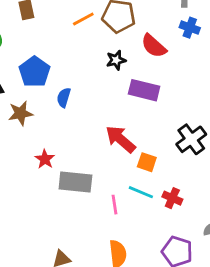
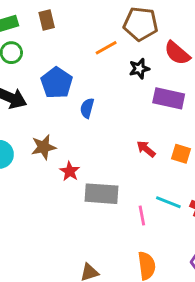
orange line: (83, 19) -> (106, 48), moved
brown star: (20, 113) -> (44, 147), moved
red arrow: (120, 139) -> (146, 149), size x0.6
orange square: (147, 162) -> (181, 154), moved

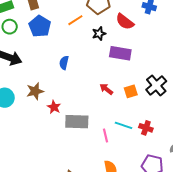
blue pentagon: (57, 83) -> (40, 26), moved
orange square: (181, 154) -> (131, 91), turned -32

